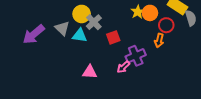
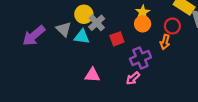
orange circle: (150, 13) -> (143, 24), moved
pink arrow: (123, 67) -> (133, 78), moved

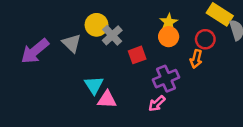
cyan triangle: (82, 37) -> (94, 85), moved, turned 49

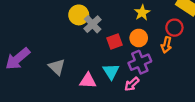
orange circle: (169, 37) -> (139, 38), moved
gray triangle: (72, 43) -> (57, 67), moved
purple arrow: (35, 51) -> (18, 59), moved
cyan triangle: (94, 85) -> (111, 71), moved

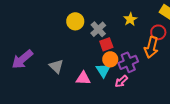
gray cross: (93, 24) -> (98, 29), moved
orange circle: (139, 38) -> (110, 59), moved
orange arrow: (166, 45) -> (151, 47), size x1.5

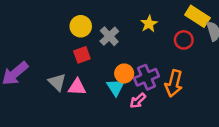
red square: (106, 44) -> (82, 55), moved
orange arrow: (151, 47) -> (174, 83), moved
pink triangle: (83, 78) -> (77, 87), moved

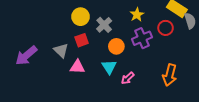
orange circle: (124, 73) -> (116, 46), moved
purple cross: (147, 77) -> (142, 38), moved
gray triangle: (57, 82) -> (61, 50), moved
orange arrow: (174, 83) -> (170, 75), moved

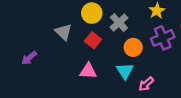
red square: (82, 40) -> (93, 40), turned -32
gray triangle: (61, 50) -> (63, 32), moved
purple arrow: (26, 56) -> (29, 58), size x0.6

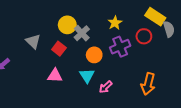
yellow circle: (92, 13) -> (67, 25), moved

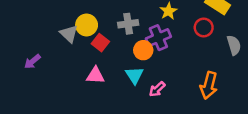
yellow circle: (67, 25) -> (87, 25), moved
gray semicircle: (169, 29) -> (234, 45), moved
gray cross: (82, 33) -> (128, 24), turned 35
purple cross: (120, 47) -> (158, 38), moved

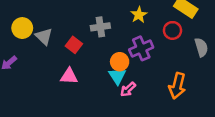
yellow circle: (87, 25) -> (22, 28), moved
purple cross: (158, 38) -> (141, 48), moved
orange circle: (143, 50) -> (120, 62), moved
cyan triangle: (134, 75) -> (117, 76), moved

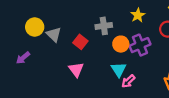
orange circle: (120, 62) -> (121, 44), moved
pink triangle: (69, 76) -> (76, 70), turned 49

